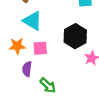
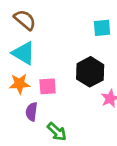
cyan triangle: (33, 21) -> (24, 53), moved

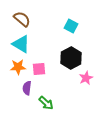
cyan square: (102, 28) -> (71, 26), moved, turned 32

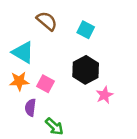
brown semicircle: (22, 19) -> (47, 21), moved
pink square: (39, 69) -> (46, 84), turned 32

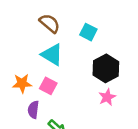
cyan triangle: (23, 52) -> (52, 55), moved
black hexagon: (86, 70) -> (106, 68), moved

